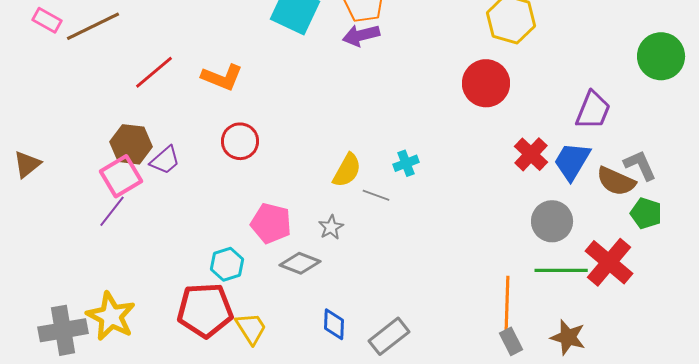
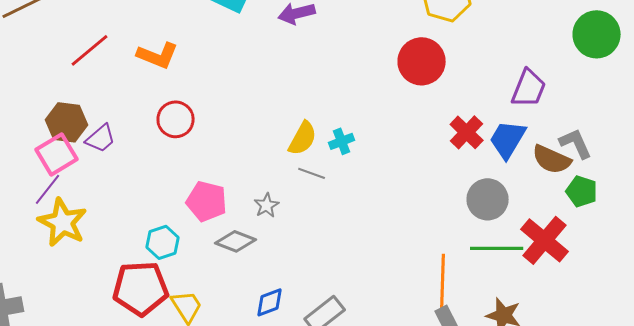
yellow semicircle: (347, 170) -> (303, 138), moved
yellow star: (111, 316) -> (63, 222), moved
blue diamond: (334, 324) -> (270, 302), turned 68

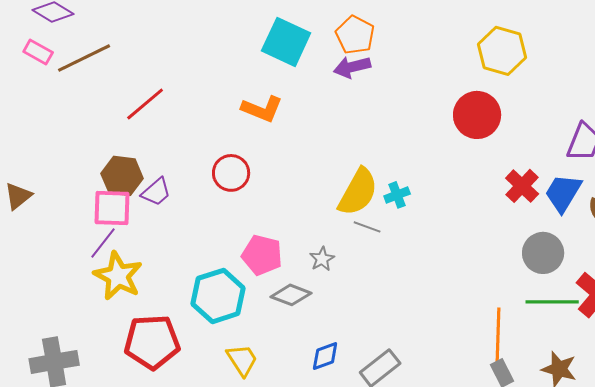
orange L-shape: (158, 55) -> (262, 109), moved
yellow semicircle: (303, 138) -> (358, 192), size x1.4
pink square: (57, 154) -> (112, 208), turned 33
cyan hexagon: (163, 242) -> (218, 296), size x1.6
red pentagon: (141, 288) -> (152, 342), moved

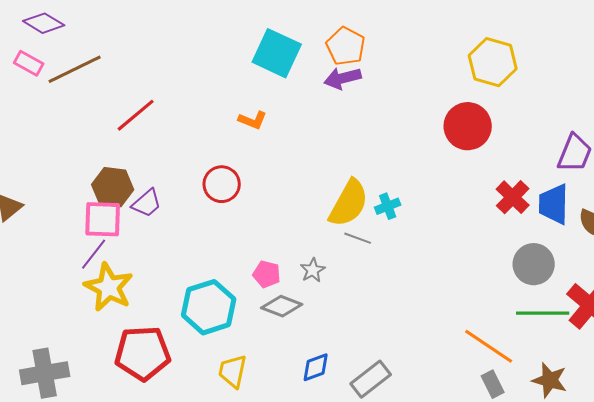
orange L-shape: (262, 109) -> (253, 120), size x0.7
blue trapezoid: (563, 193) -> (554, 204), turned -30
pink pentagon: (262, 255) -> (267, 274), moved, size x0.7
orange line: (498, 335) -> (489, 346), turned -58
yellow trapezoid: (242, 360) -> (233, 371), turned -135

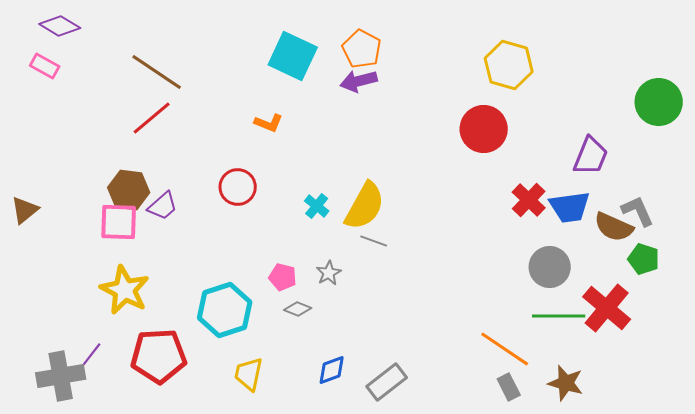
brown line: (75, 69) -> (157, 72), moved, turned 60
blue trapezoid: (554, 204) -> (570, 207), turned -99
cyan cross: (388, 206) -> (317, 206), moved, turned -30
purple line: (94, 254) -> (89, 358), moved
gray diamond: (282, 306) -> (298, 309), size x0.7

